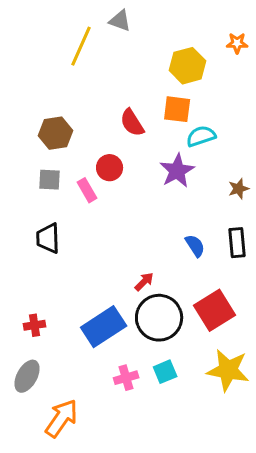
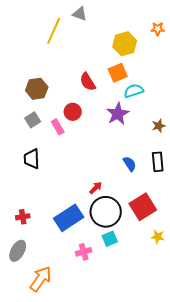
orange square: (177, 109) -> (118, 73), turned -30
gray square: (50, 180) -> (33, 120), turned -35
yellow star: (228, 370) -> (158, 237), moved, size x0.5
cyan square: (165, 372) -> (110, 239), moved

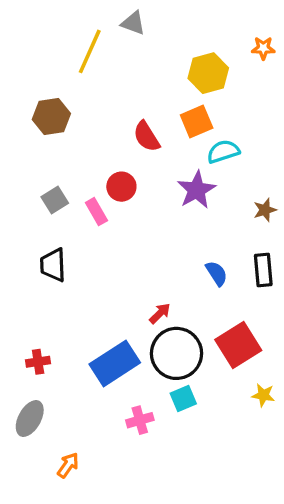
brown hexagon: (37, 89) -> (51, 117), moved
orange arrow: (41, 279) -> (68, 465), size x0.6

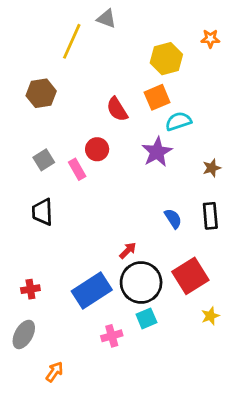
yellow star: (263, 395) -> (210, 316), turned -30

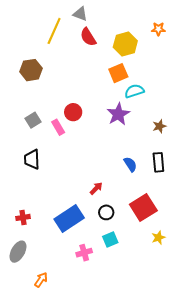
red semicircle: (117, 109) -> (88, 37), moved
black circle: (141, 283) -> (106, 212), size x0.5

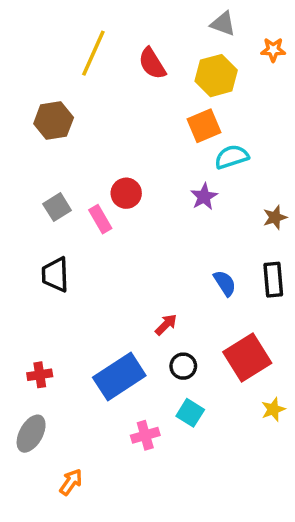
gray triangle: (80, 14) -> (223, 24), moved
purple star: (118, 114) -> (204, 197), size x0.7
cyan square: (110, 240) -> (190, 413), turned -35

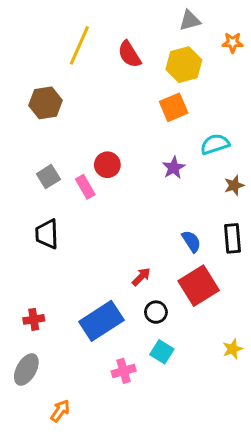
gray triangle: (223, 24) -> (190, 20), turned -35
cyan semicircle: (232, 157) -> (215, 144), moved
red square: (247, 357) -> (199, 286), moved

